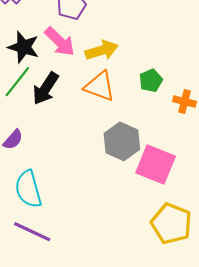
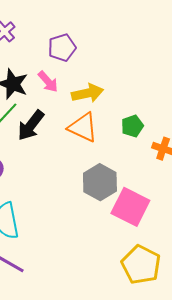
pink arrow: (60, 42) -> (48, 82), size x0.7

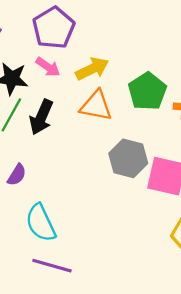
purple pentagon: (62, 48) -> (54, 28), size x1.4
green pentagon: (132, 126) -> (147, 91), size x1.6

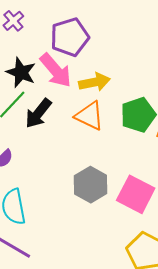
pink arrow: (48, 67) -> (56, 70), size x1.6
gray hexagon: (128, 158) -> (91, 185), moved

